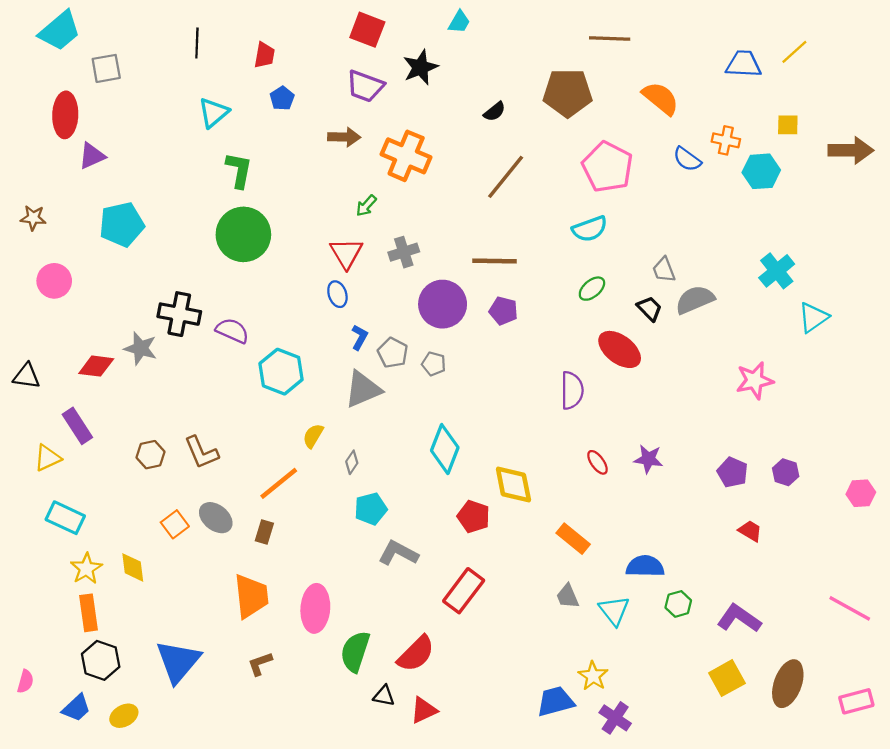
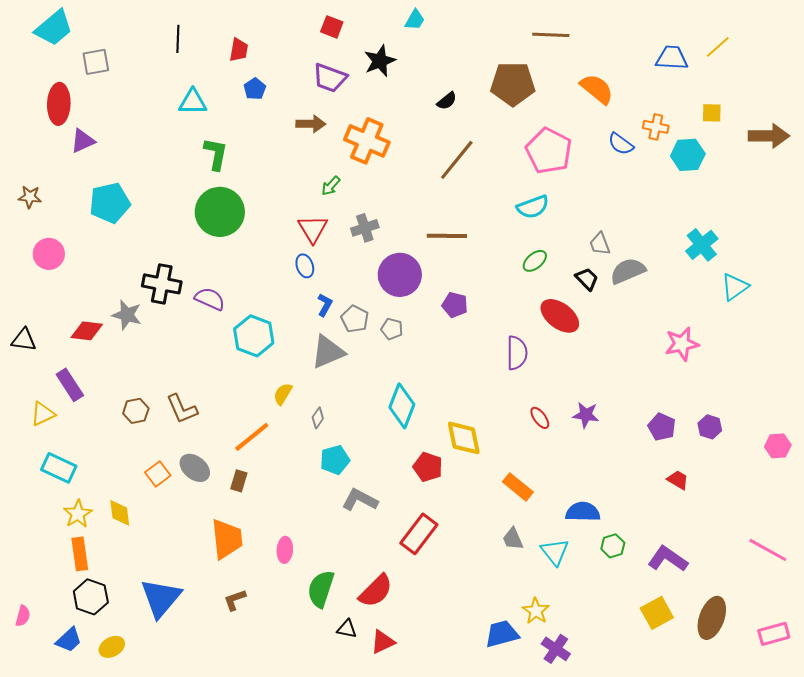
red square: (367, 30) -> (332, 27), size x0.7
cyan triangle: (214, 113) -> (193, 102), turned 40
purple pentagon: (503, 311) -> (455, 305), moved
pink ellipse: (315, 608) -> (285, 550), size x0.6

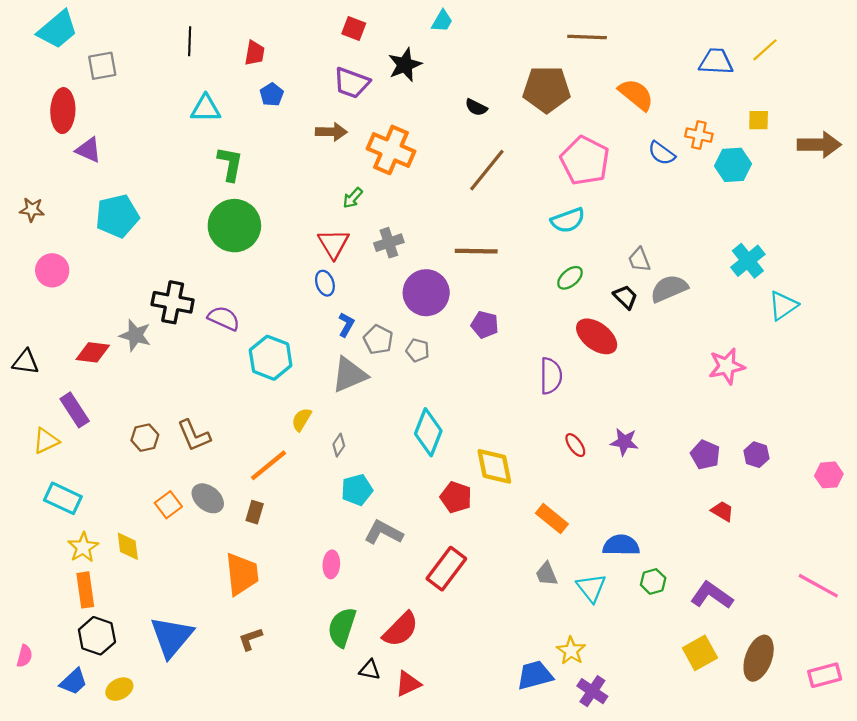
black semicircle: (447, 101) -> (476, 107), turned 65
purple triangle: (83, 141) -> (88, 150), turned 48
pink ellipse: (285, 550) -> (331, 564), moved

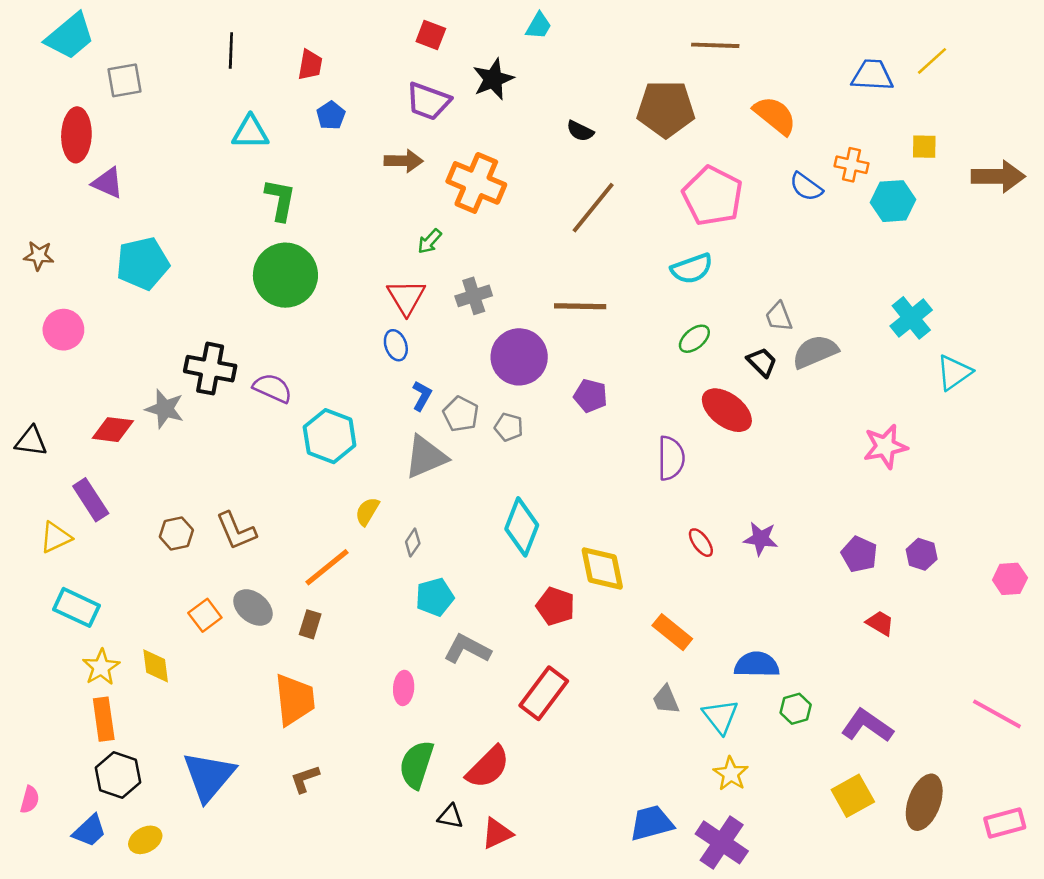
yellow star: (571, 651) -> (731, 774), moved
purple cross: (592, 691) -> (722, 842), size x1.4

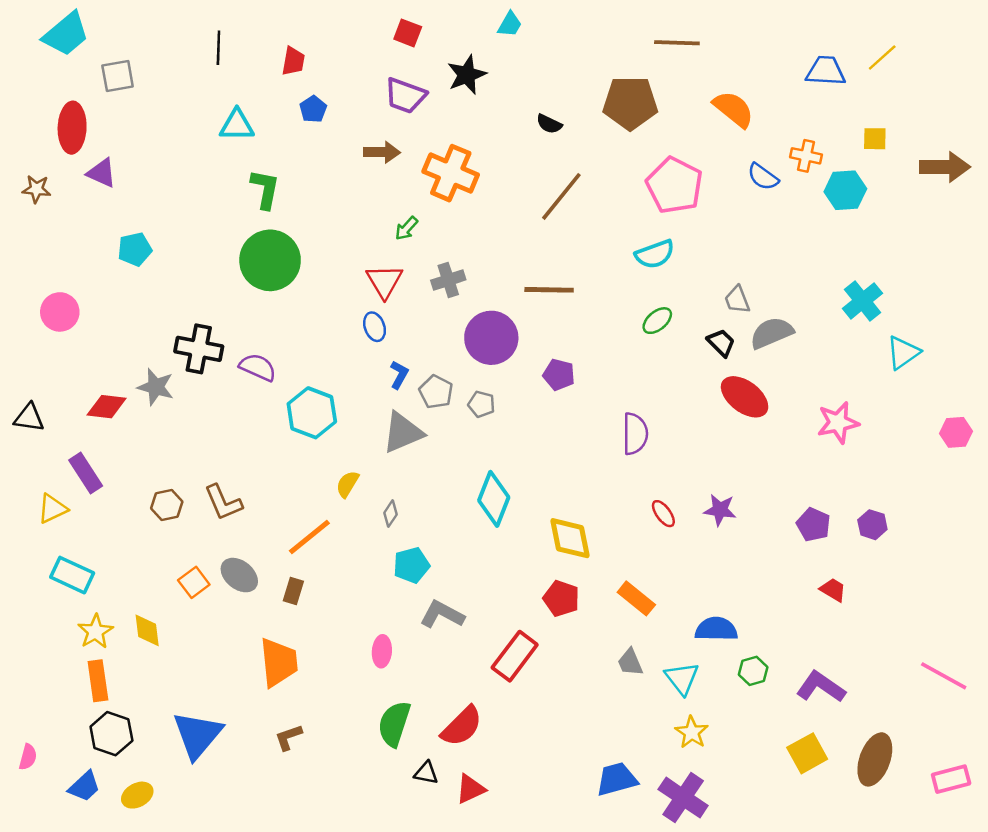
brown star: (39, 256) -> (36, 189), moved
cyan pentagon: (143, 263) -> (135, 249), size x0.7
red ellipse: (727, 410) -> (745, 397), moved
pink hexagon: (1010, 579) -> (956, 432), moved
red pentagon: (555, 606) -> (561, 598), moved

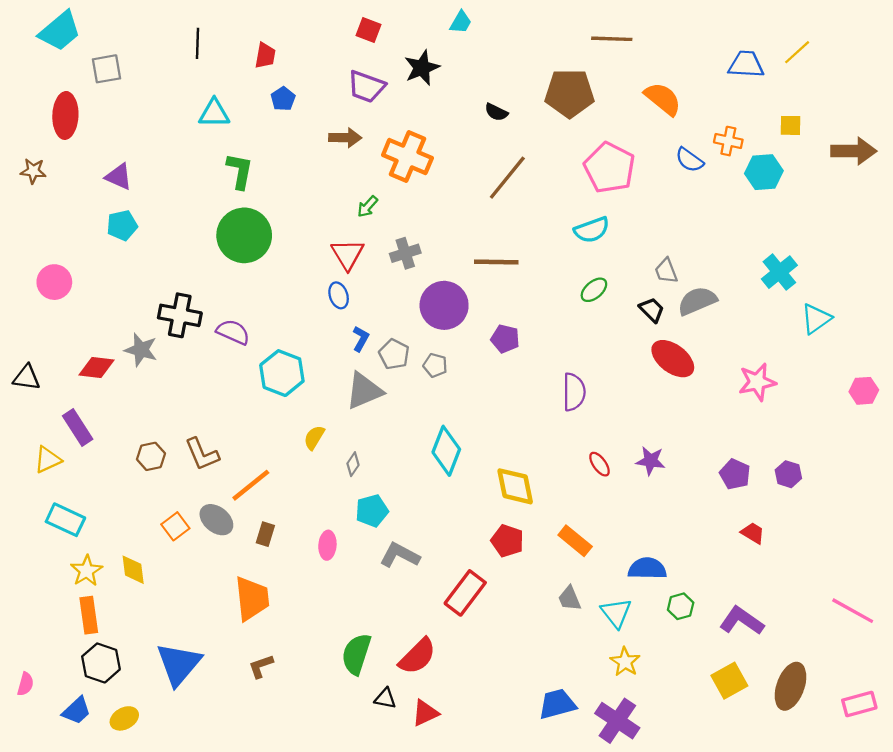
purple triangle: (102, 173) -> (119, 177), moved
orange line: (309, 537) -> (251, 485), moved
pink ellipse: (382, 651) -> (327, 545), moved

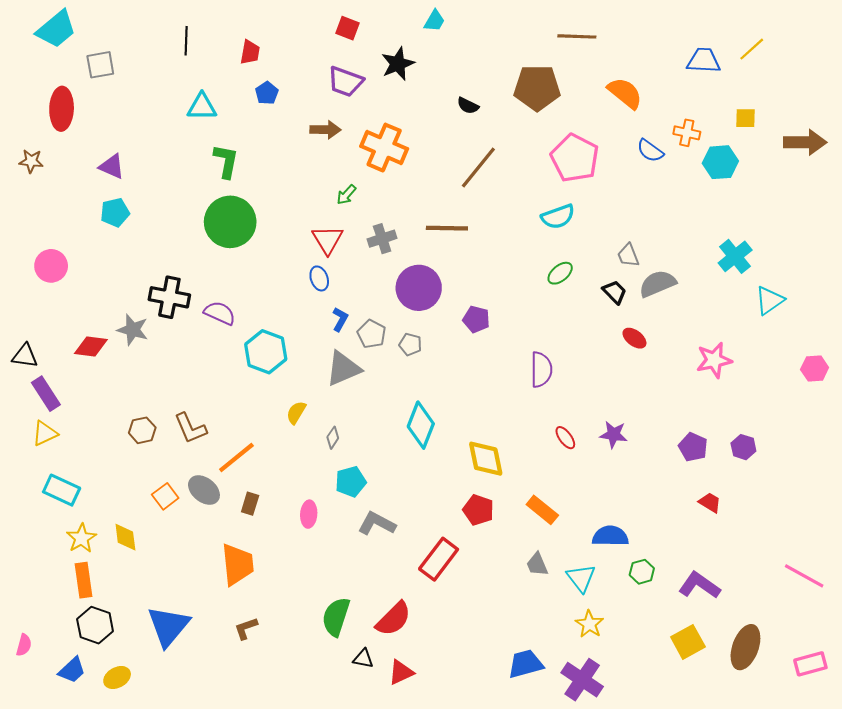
brown line: (496, 262) -> (447, 228), moved
red ellipse: (673, 359) -> (634, 338), size x0.6
purple rectangle: (78, 428) -> (46, 394), moved

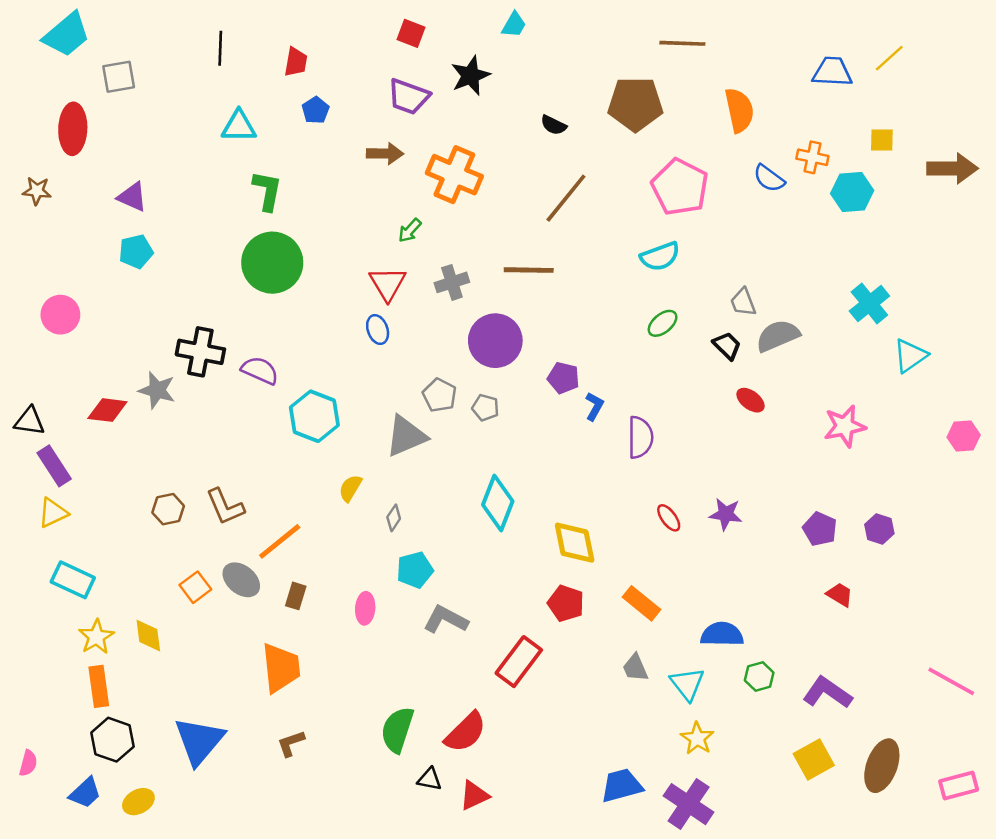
orange semicircle: (625, 93) -> (739, 110), turned 39
blue L-shape: (340, 319) -> (594, 406), moved

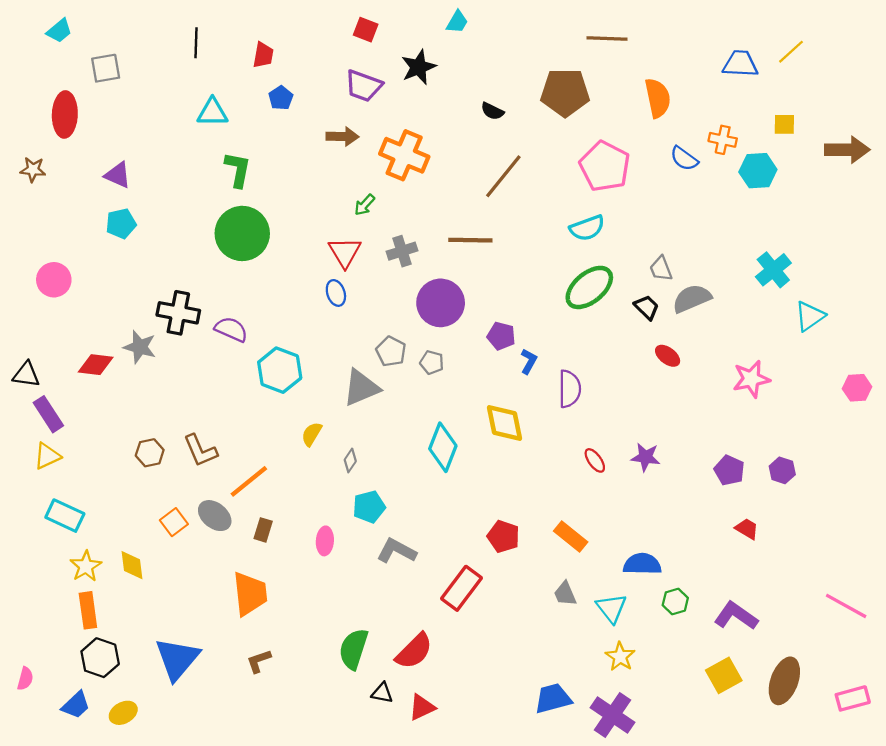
cyan trapezoid: (67, 35) -> (59, 31), size x0.6
green ellipse: (663, 323) -> (589, 287), size x1.8
yellow diamond: (575, 543) -> (504, 423), moved

